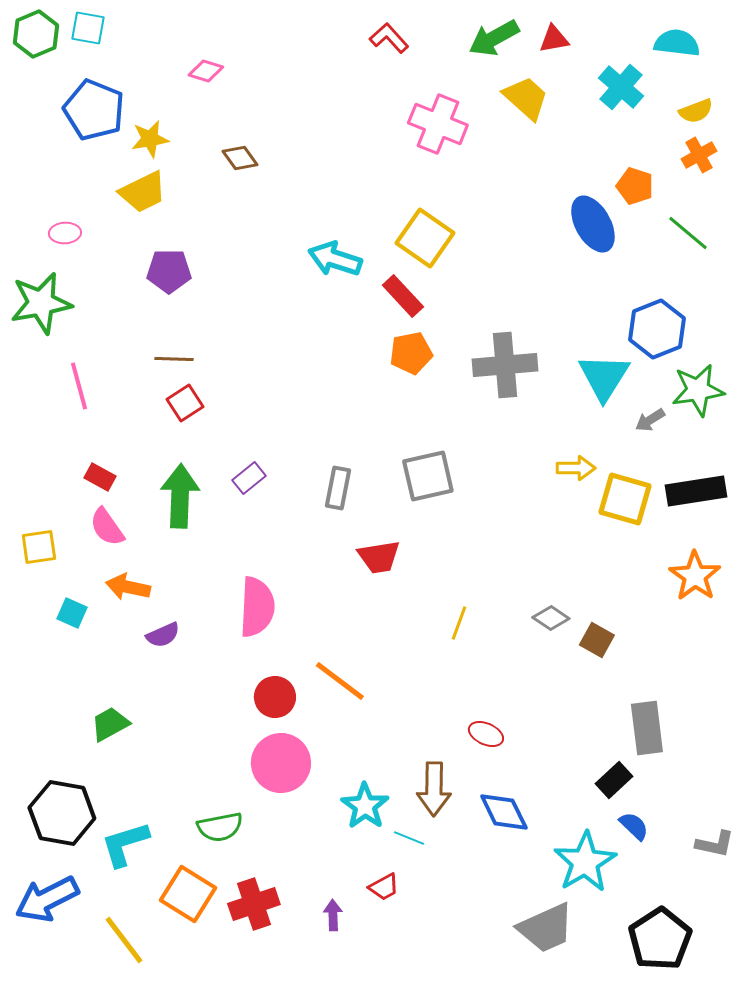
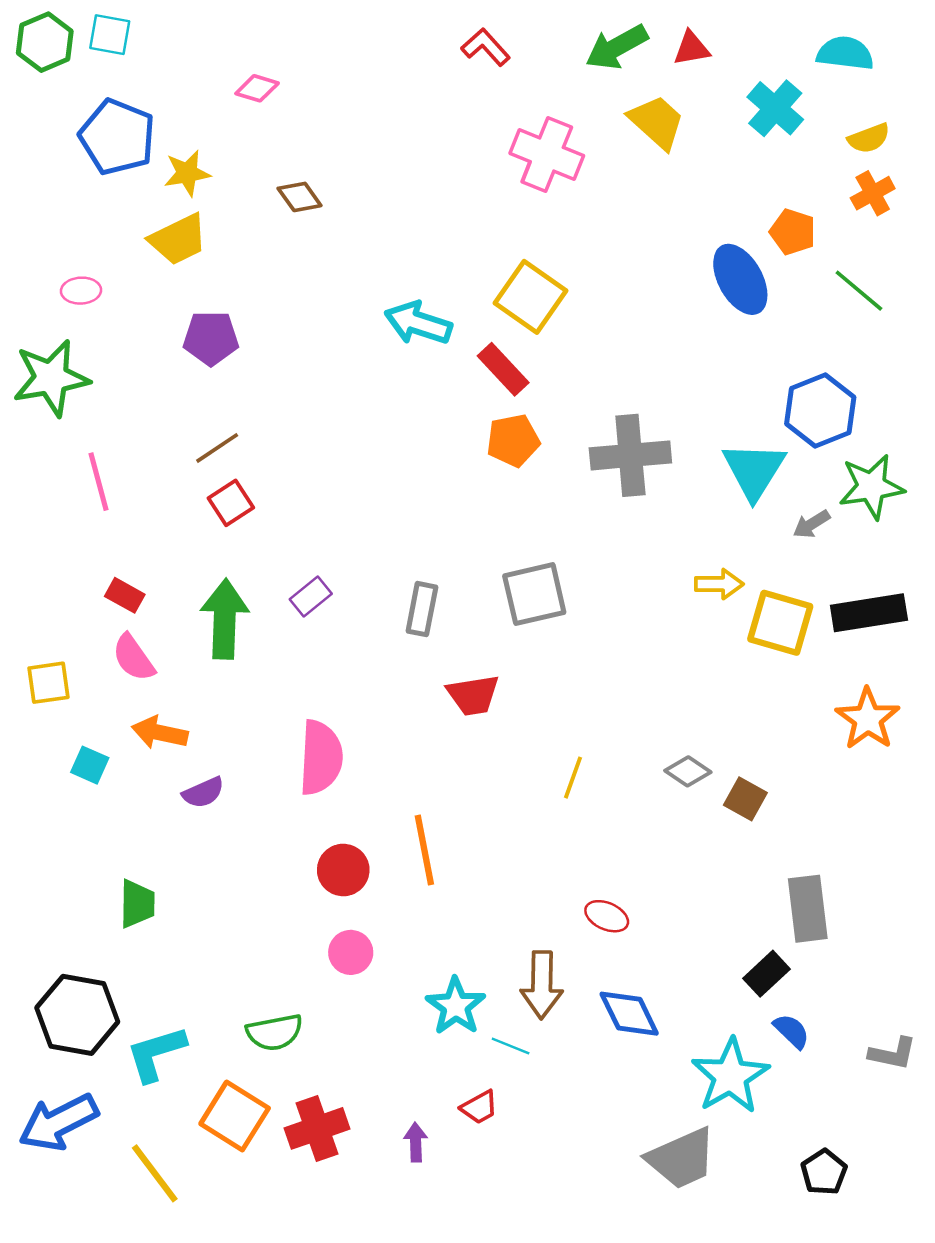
brown line: (174, 359) -> (217, 448), turned -36
orange line: (340, 681) -> (424, 850), turned 42
green trapezoid: (110, 724) -> (137, 904), turned 120
pink circle: (281, 763) -> (351, 952), size x0.6
black pentagon: (660, 939) -> (824, 1172), size x0.6

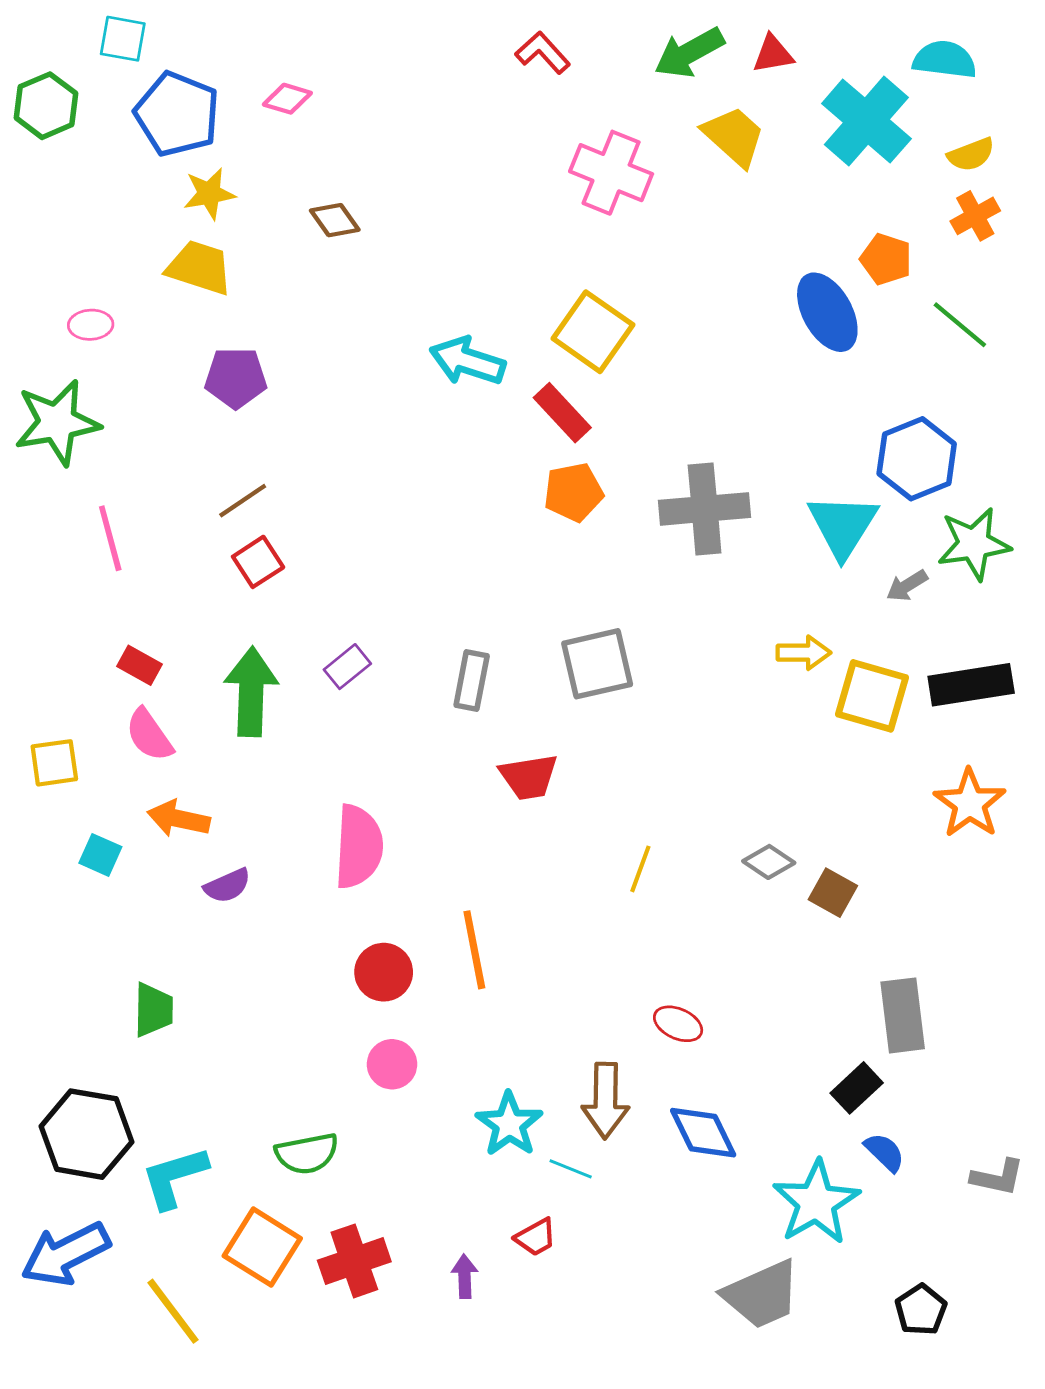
green hexagon: (45, 42) -> (46, 106), moved
cyan cross: (775, 108) -> (866, 121), size x1.4
blue pentagon: (117, 137) -> (177, 114), moved
yellow trapezoid: (178, 239) -> (199, 268), turned -136

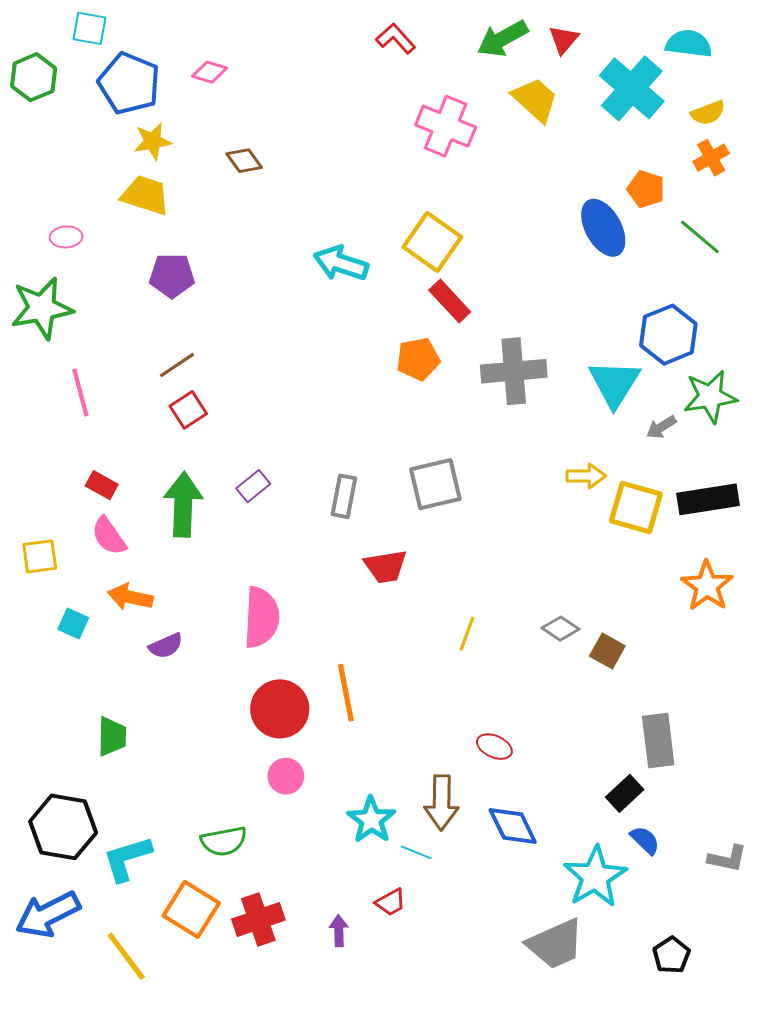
red triangle: (773, 54) -> (564, 40), turned -40
red rectangle: (562, 413) -> (450, 301), moved
red circle: (384, 972) -> (280, 709), size x1.4

